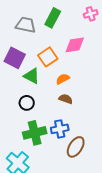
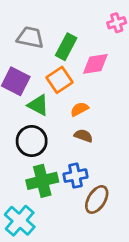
green rectangle: (53, 18) -> (66, 47), moved
black circle: (27, 103) -> (32, 141), size x1.5

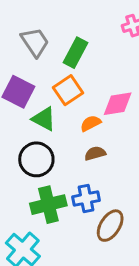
gray trapezoid: (30, 37) -> (35, 42), turned 44
pink diamond: (95, 64) -> (118, 104), moved
brown semicircle: (83, 136) -> (95, 153), turned -36

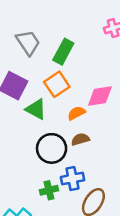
black circle: (36, 159) -> (52, 148), moved
green cross: (48, 205) -> (49, 190), moved, size x0.6

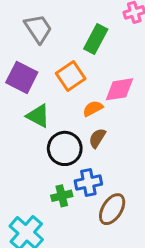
green rectangle: (63, 52) -> (96, 39), moved
green triangle: (36, 109) -> (38, 116), moved
brown semicircle: (80, 139) -> (97, 138), turned -42

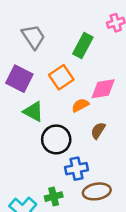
brown semicircle: (97, 138) -> (98, 131), moved
green cross: (62, 196) -> (54, 197), moved
brown ellipse: (112, 209) -> (97, 191), turned 48

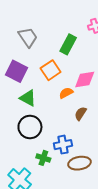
black circle: (56, 139) -> (30, 127), moved
green cross: (54, 197) -> (43, 158), moved, turned 32

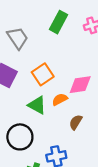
green rectangle: (68, 44) -> (59, 22), moved
green triangle: (28, 98) -> (37, 105), moved

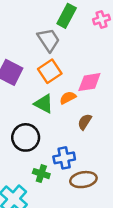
gray trapezoid: (18, 38) -> (49, 40), moved

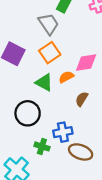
brown ellipse: (83, 180) -> (81, 152), turned 30

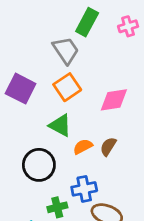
orange semicircle: (66, 77) -> (83, 147), moved
green cross: (42, 146) -> (57, 207), turned -32

